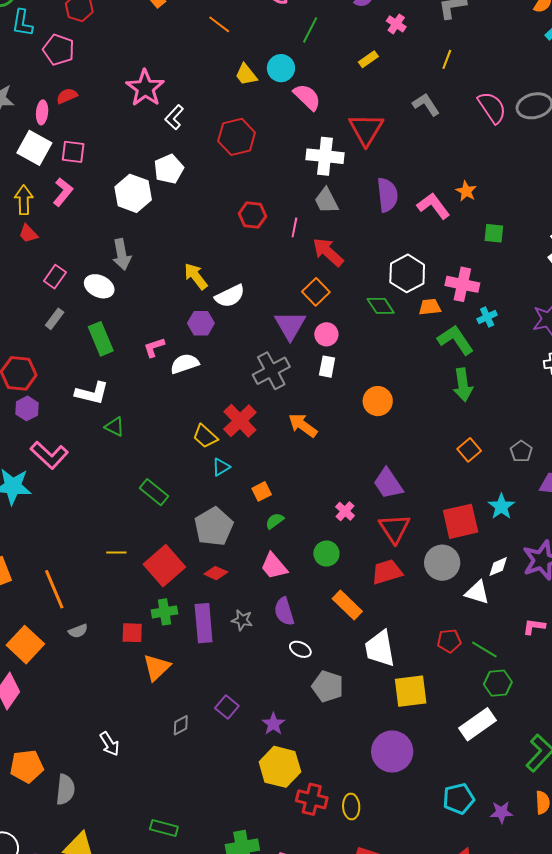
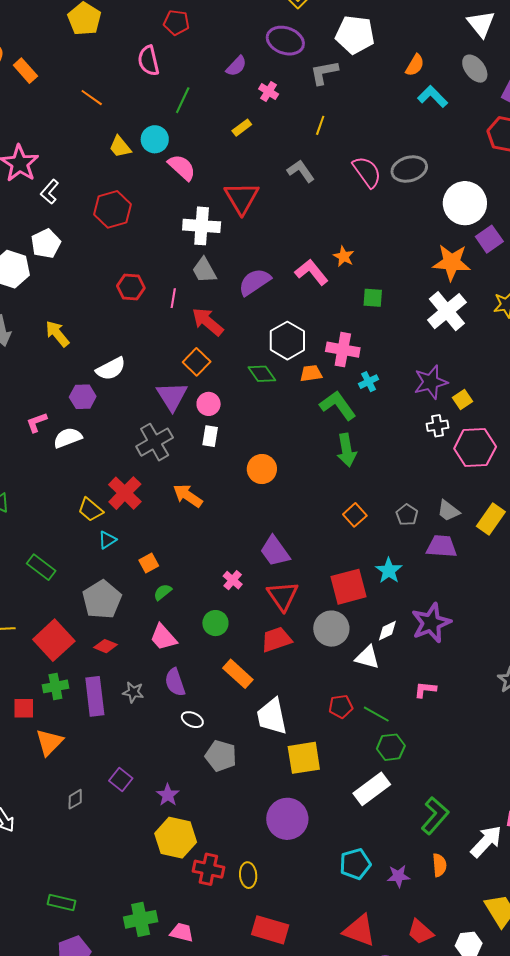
purple semicircle: (387, 195) -> (255, 282), moved, turned -116
yellow arrow: (196, 276) -> (57, 334), moved

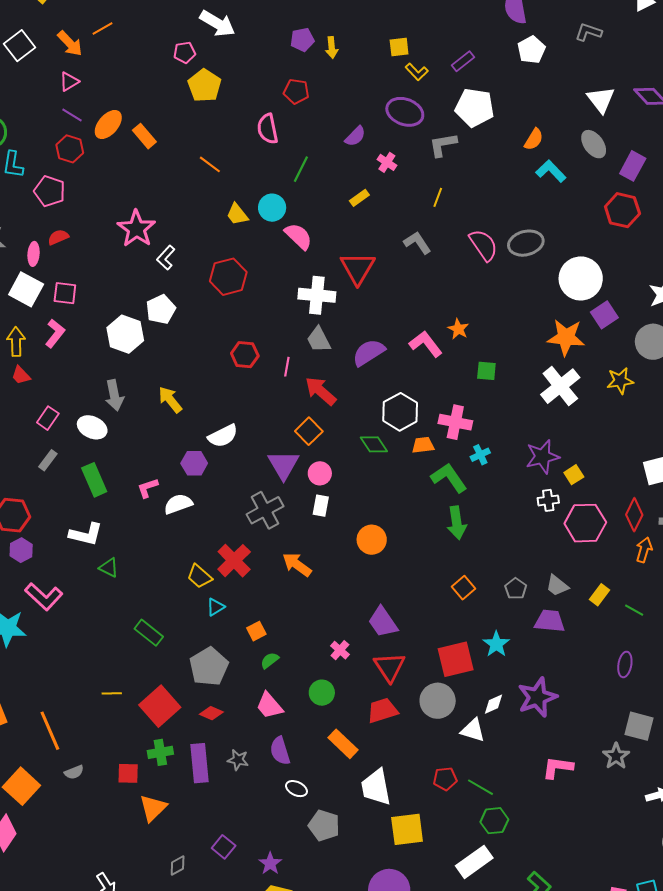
yellow rectangle: (491, 519) -> (599, 595), size x0.7
pink L-shape: (425, 690) -> (558, 768), moved, size x1.4

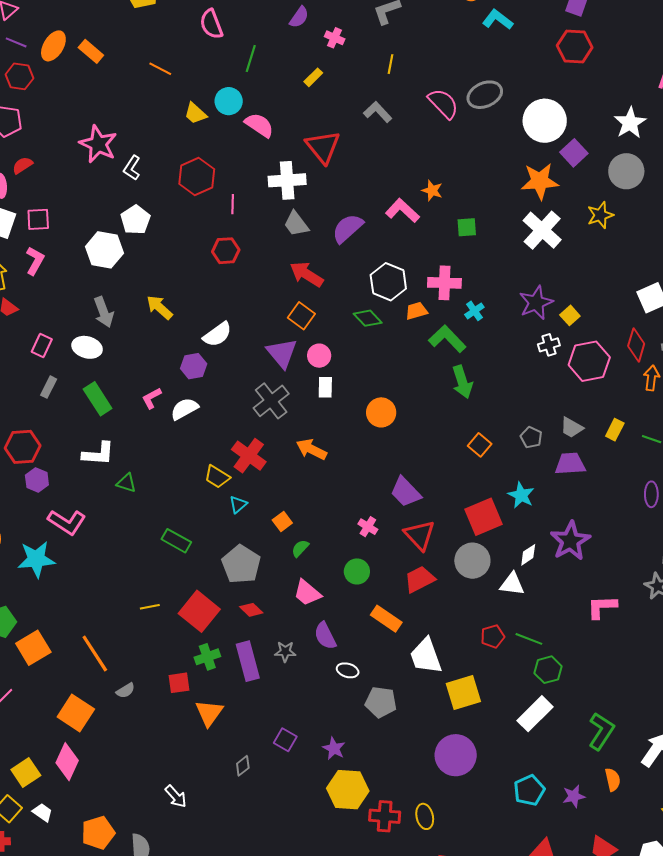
pink line: (287, 367) -> (233, 204), moved
red diamond: (211, 713) -> (251, 610), turned 30

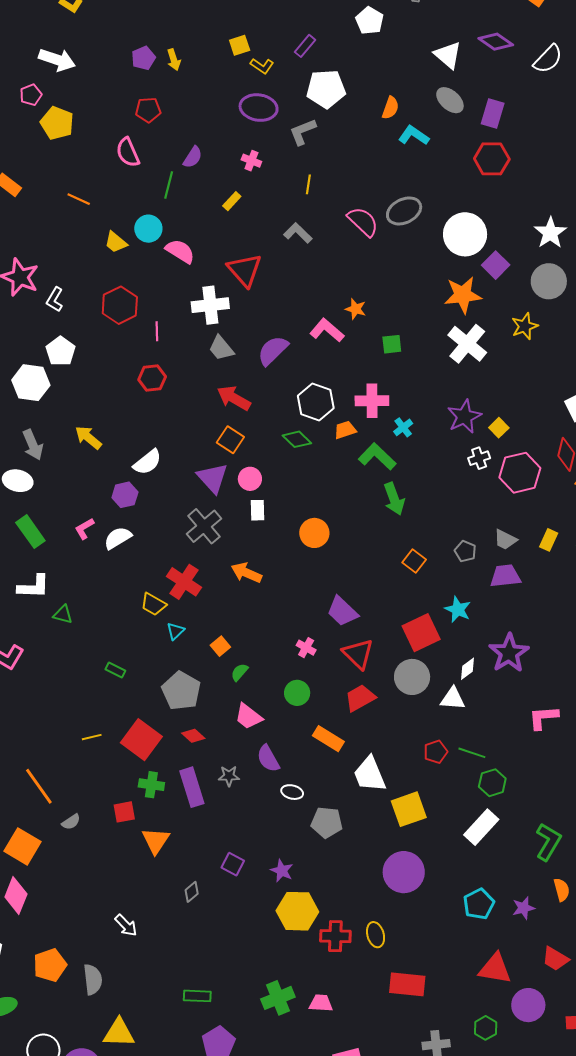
purple semicircle: (299, 17) -> (193, 157), moved
green rectangle: (176, 541) -> (115, 670), size x0.7
green cross: (207, 657) -> (151, 785), turned 30

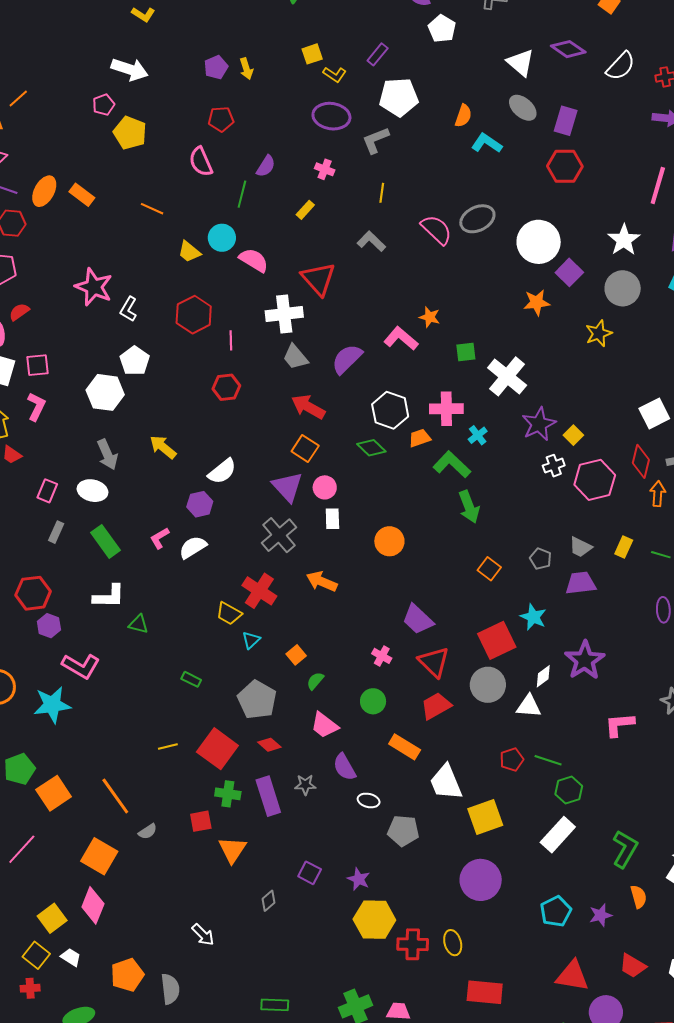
orange star: (463, 295) -> (537, 302), size x0.7
white cross: (467, 344) -> (507, 376), moved

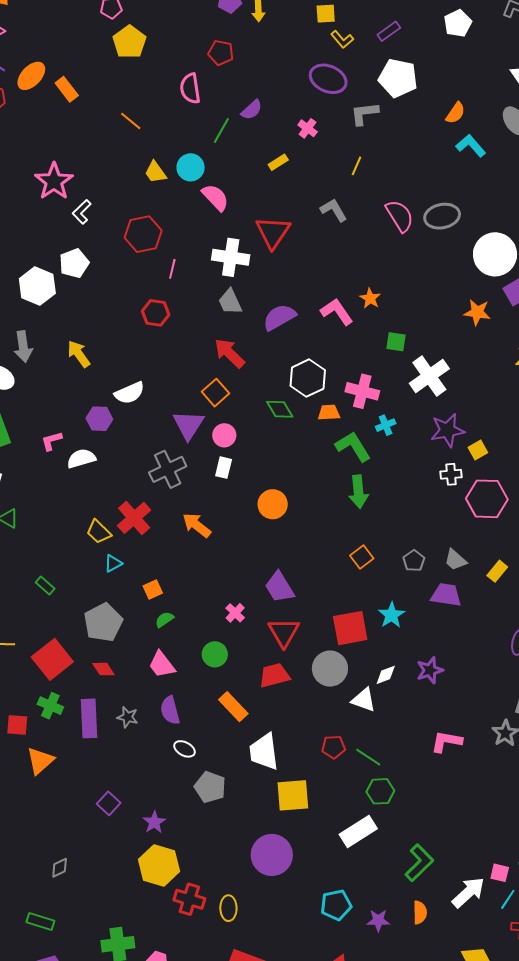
purple star: (585, 660) -> (430, 670), size x0.7
gray diamond: (269, 901) -> (60, 868), moved

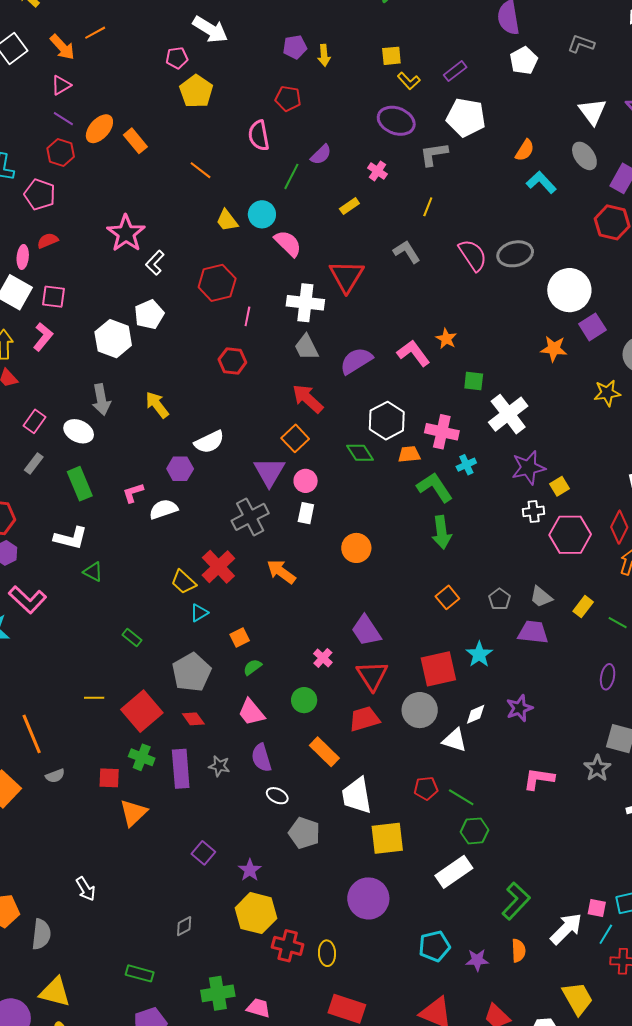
gray diamond: (60, 868) -> (184, 926), moved

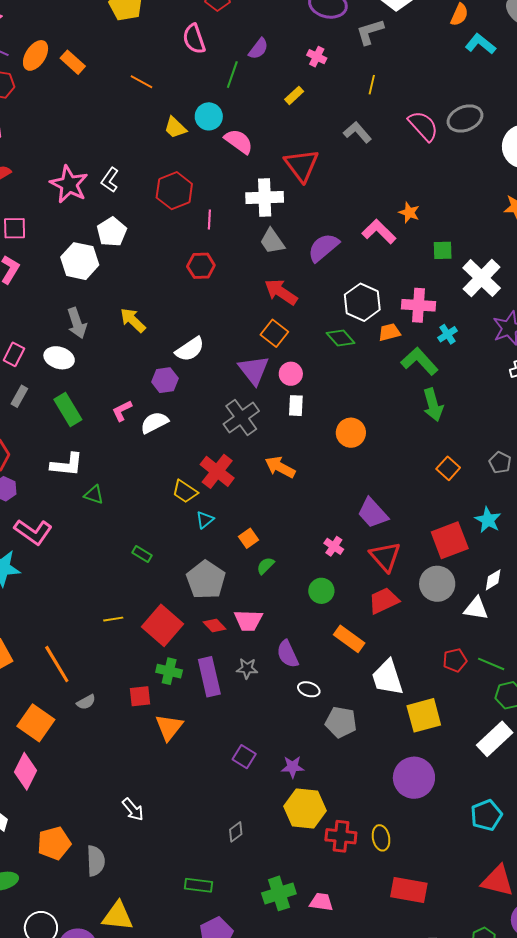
pink star: (126, 233) -> (69, 184), moved
pink trapezoid: (251, 712) -> (248, 620), moved, turned -40
purple star: (250, 870) -> (293, 767), turned -30

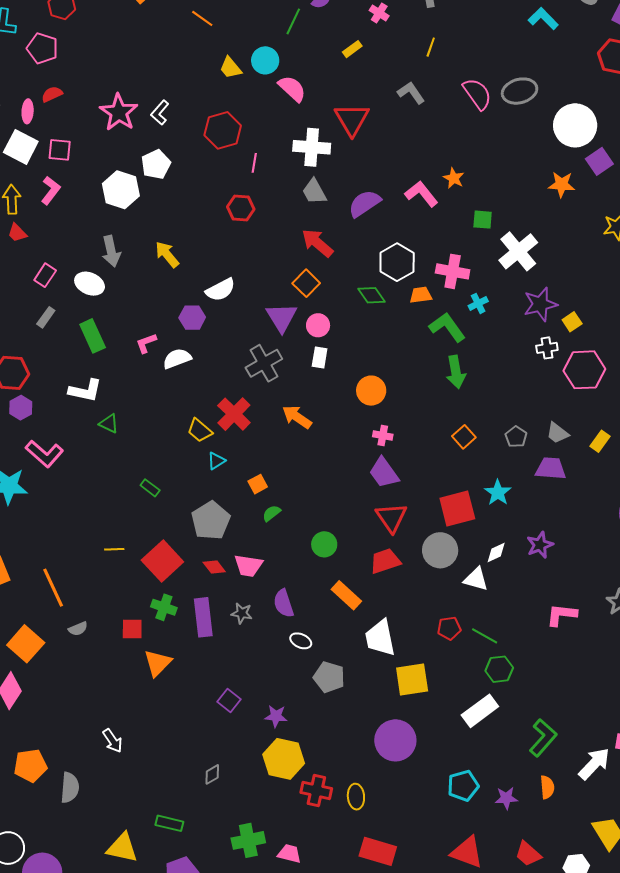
pink cross: (334, 546) -> (383, 436), moved, turned -30
yellow triangle: (118, 916) -> (122, 848), moved

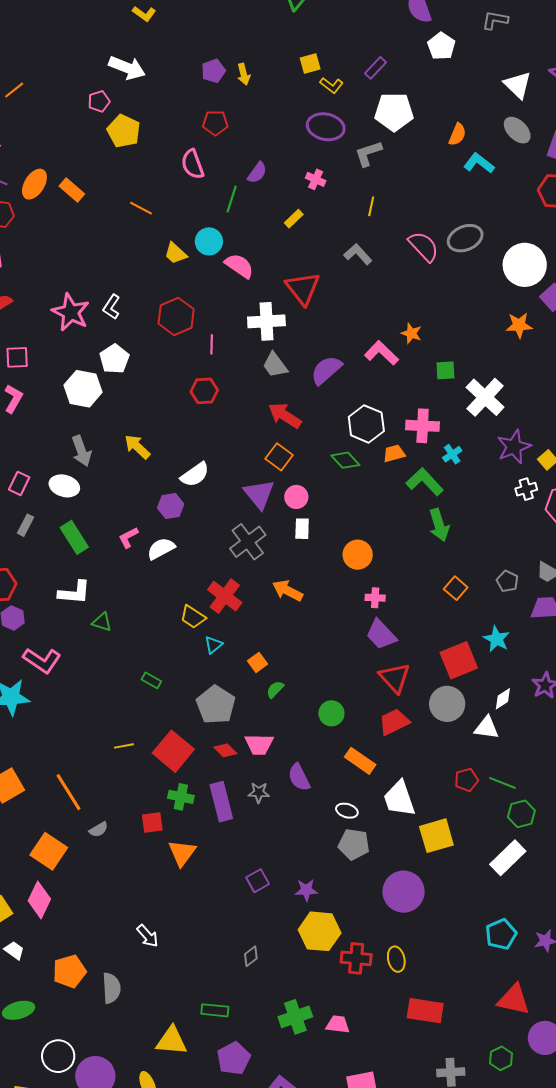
white ellipse: (301, 641) -> (347, 811), moved
purple square: (229, 701) -> (258, 881), turned 30
purple circle: (395, 740) -> (404, 892), moved

